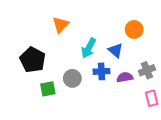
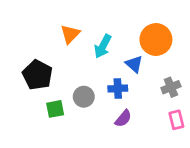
orange circle: (134, 29) -> (156, 39), size x1.5
cyan arrow: (89, 48) -> (103, 46), moved
purple semicircle: (125, 77) -> (123, 118), moved, turned 140

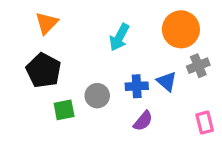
orange triangle: (70, 34) -> (47, 23), moved
blue triangle: (134, 64) -> (167, 81), moved
gray cross: (171, 87) -> (198, 66), moved

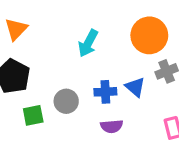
purple semicircle: (143, 121) -> (112, 126), turned 45

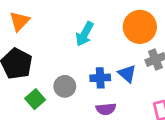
green square: (33, 115) -> (35, 99), turned -30

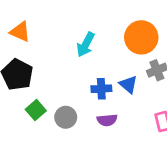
orange triangle: (19, 21) -> (20, 32), turned -50
gray circle: (65, 86) -> (66, 117), moved

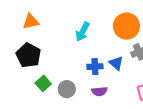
orange triangle: (20, 32) -> (31, 22), turned -36

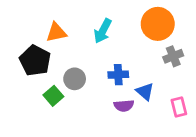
orange triangle: (31, 22) -> (56, 32), moved
blue triangle: (116, 63) -> (145, 92), moved
gray circle: (67, 89) -> (75, 79), moved

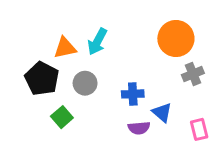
cyan arrow: (103, 31) -> (97, 42), moved
gray circle: (75, 79) -> (85, 83), moved

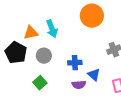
orange circle: (176, 39) -> (92, 16), moved
cyan arrow: (97, 42) -> (52, 29), turned -48
green square: (62, 117) -> (40, 83), moved

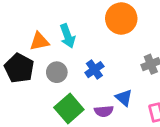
blue cross: (75, 63) -> (94, 70), moved, turned -32
green square: (40, 83) -> (69, 108), moved, size x1.5

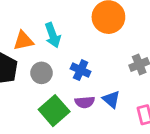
blue cross: (94, 70) -> (81, 70), turned -30
purple semicircle: (104, 111) -> (85, 102), moved

